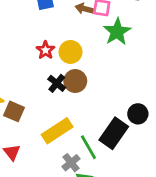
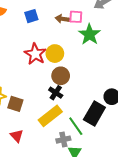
red star: (45, 50) -> (35, 54), size x1.5
black cross: (57, 83) -> (56, 93), moved
gray cross: (71, 163) -> (63, 140), turned 32

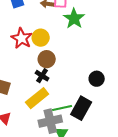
black rectangle: (94, 113) -> (81, 108), moved
green line: (76, 126) -> (62, 108), turned -66
gray cross: (63, 140) -> (50, 121), size x1.6

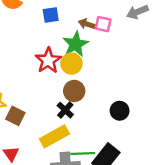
green star: (74, 19) -> (75, 44), moved
black circle: (97, 79) -> (120, 111), moved

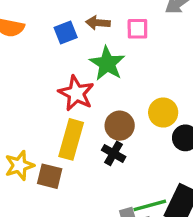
brown arrow: (87, 24) -> (98, 23), moved
yellow circle: (71, 64) -> (163, 113), moved
yellow rectangle: (54, 136) -> (71, 139), moved, turned -32

